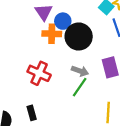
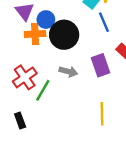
red cross: (39, 73) -> (25, 77), turned 35
green line: (80, 87) -> (43, 90), moved

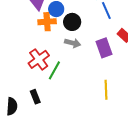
black circle: (64, 35) -> (72, 22), size x0.7
gray arrow: (68, 72) -> (73, 43), moved

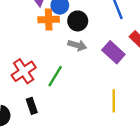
purple rectangle: (104, 48) -> (113, 52), turned -30
red cross: (39, 59) -> (24, 71), moved

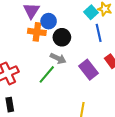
green line: (55, 76) -> (47, 74), moved

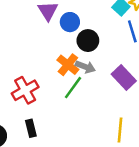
orange cross: (37, 32) -> (68, 65), moved, turned 36

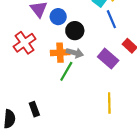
orange cross: (68, 65) -> (60, 53), turned -36
red cross: (25, 90) -> (25, 43), moved

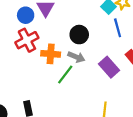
blue circle: (58, 17) -> (26, 15), moved
orange cross: (60, 53) -> (51, 54), moved

